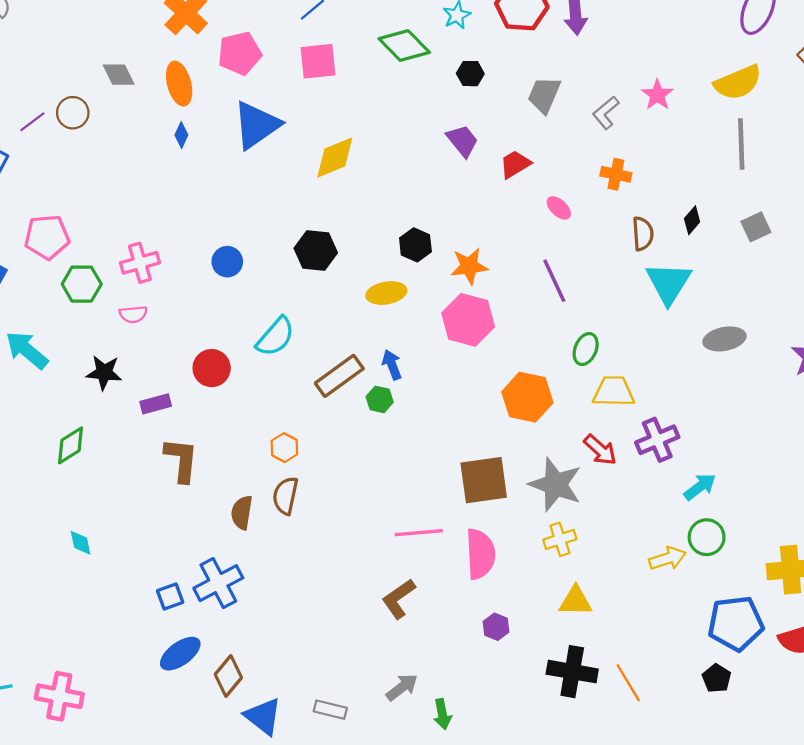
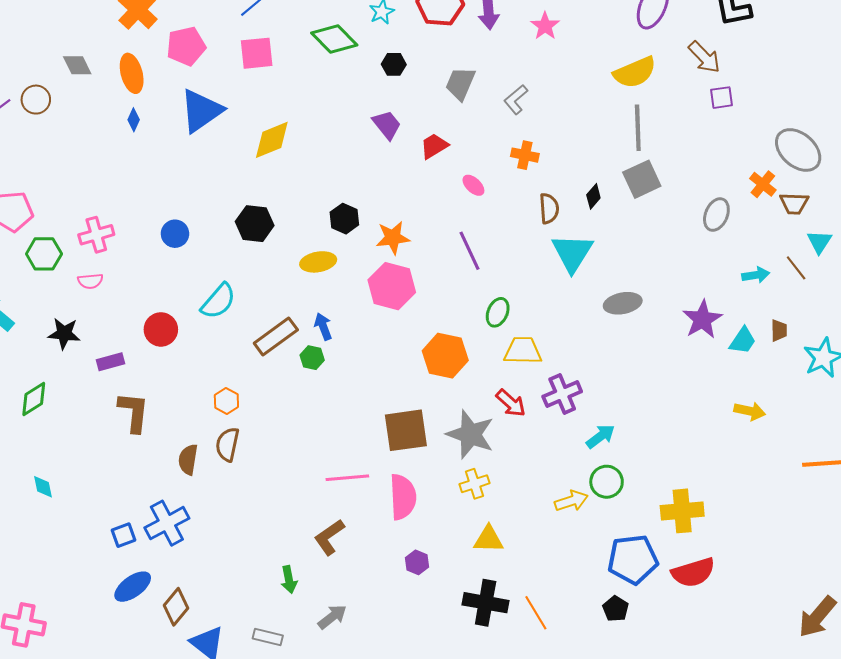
pink star: (657, 95) -> (545, 26), moved
gray square: (756, 227) -> (642, 179), moved, size x1.4
green arrow: (442, 714) -> (289, 580), moved

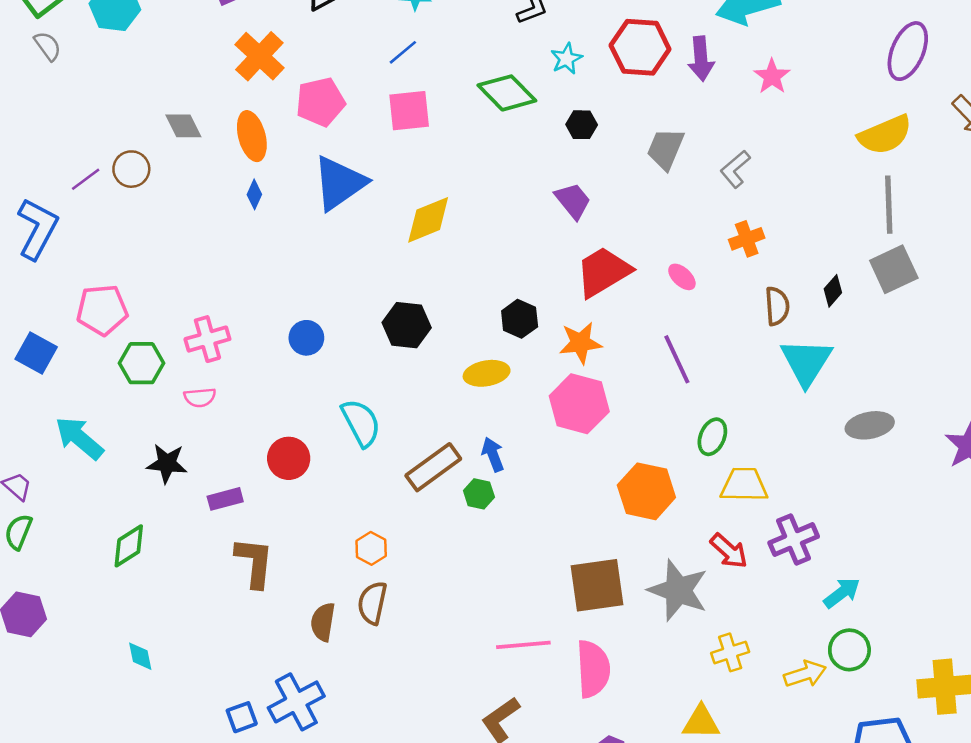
red trapezoid: (434, 146) -> (603, 272), moved, size x1.6
orange cross: (525, 155) -> (747, 239), turned -32
cyan semicircle: (218, 301) -> (361, 423), turned -69
yellow cross: (474, 484) -> (730, 652), moved

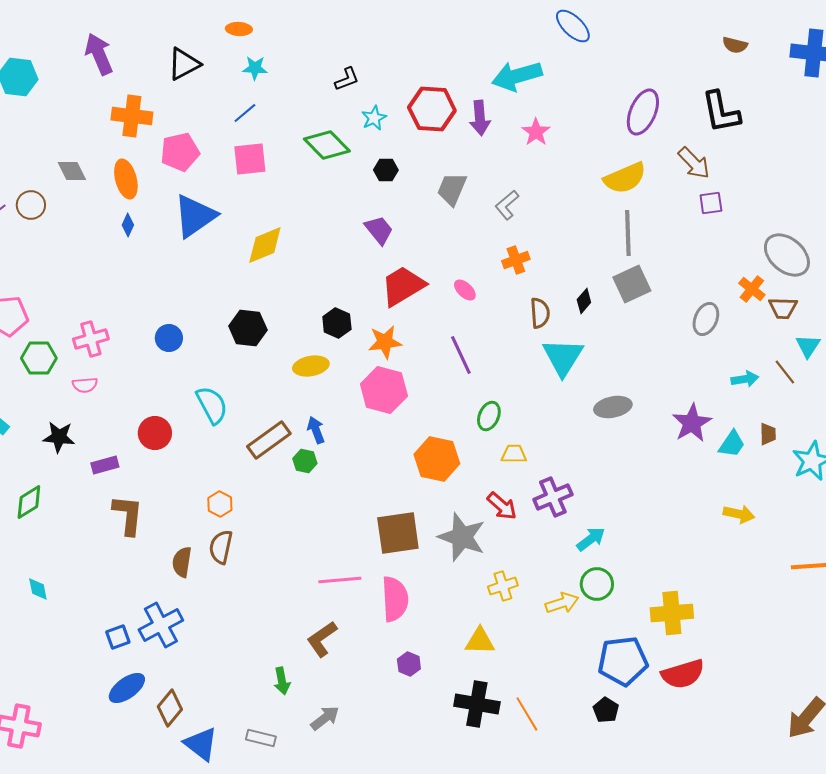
orange cross: (259, 56) -> (132, 116), turned -36
yellow trapezoid: (744, 485) -> (514, 454), size x0.7

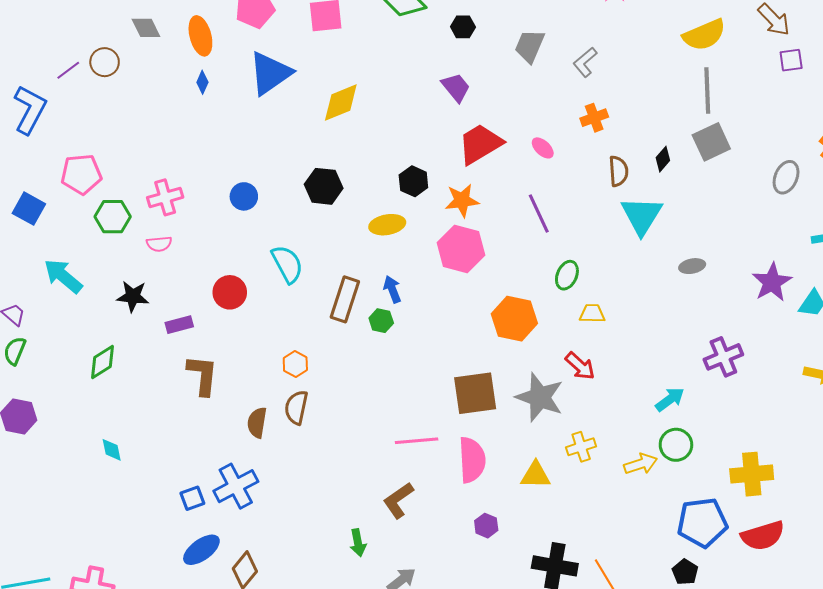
gray ellipse: (613, 407) -> (692, 266), size x0.7
brown rectangle: (269, 440) -> (345, 299), turned -36
purple cross: (553, 497) -> (723, 357), moved
yellow triangle: (480, 641) -> (536, 475), moved

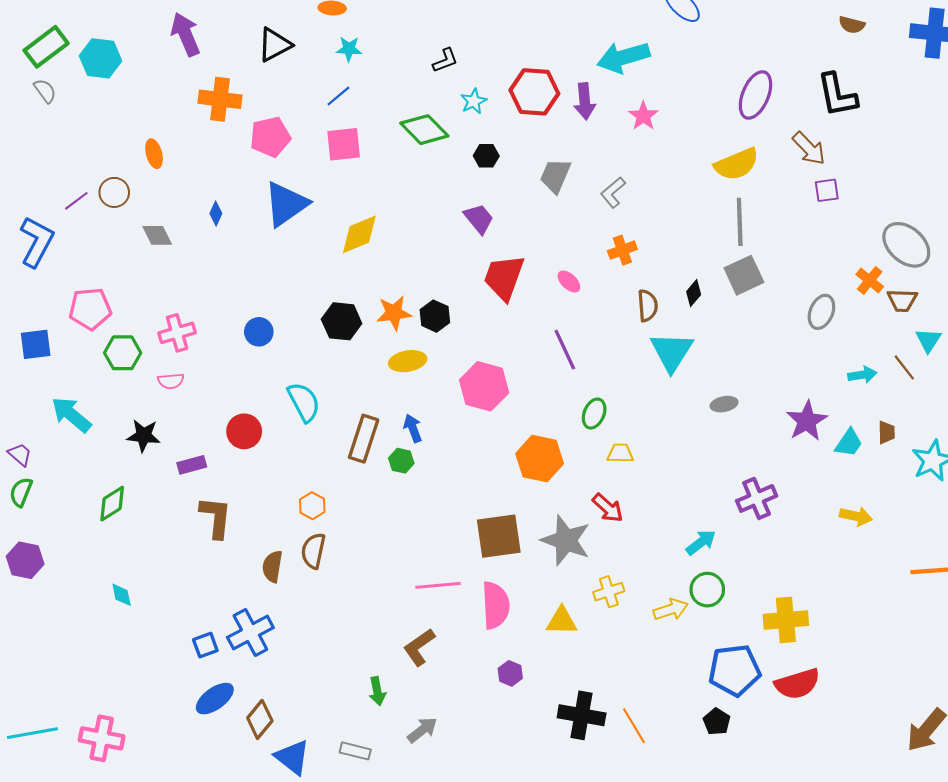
gray diamond: (146, 28) -> (157, 235), moved
orange ellipse: (200, 36) -> (154, 154), moved, size x0.7
red trapezoid: (480, 144) -> (504, 277), turned -39
orange star: (462, 200) -> (394, 313), moved
blue square: (29, 209) -> (36, 344), turned -36

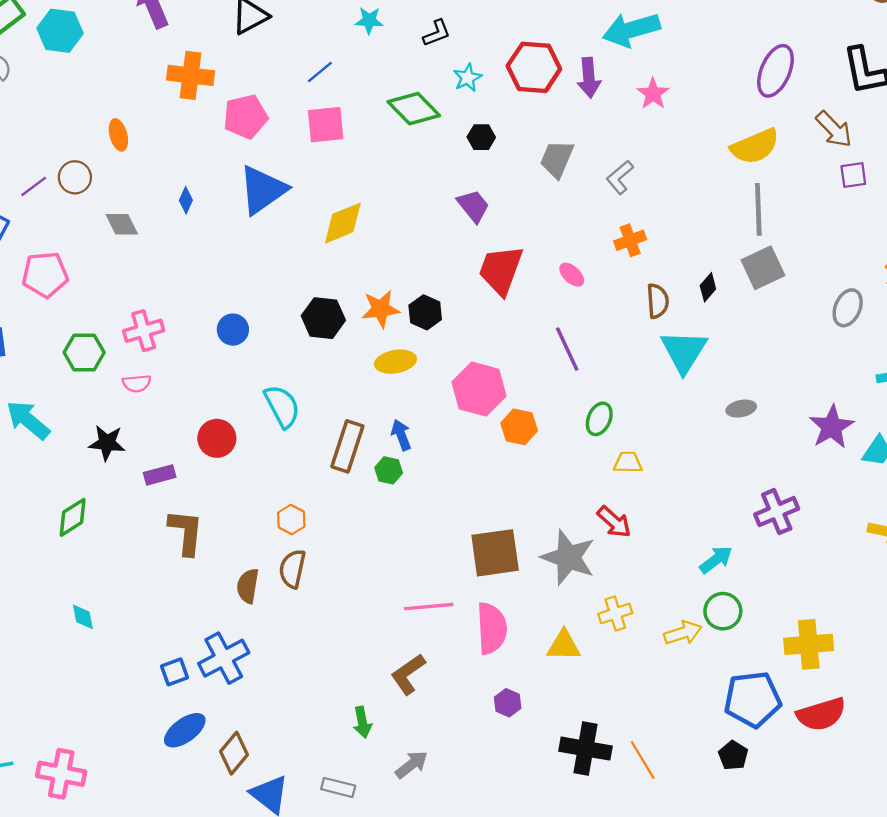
cyan star: (349, 49) -> (369, 20), moved
pink pentagon: (90, 309) -> (45, 275), moved
orange hexagon: (540, 459) -> (519, 427), moved, size x0.7

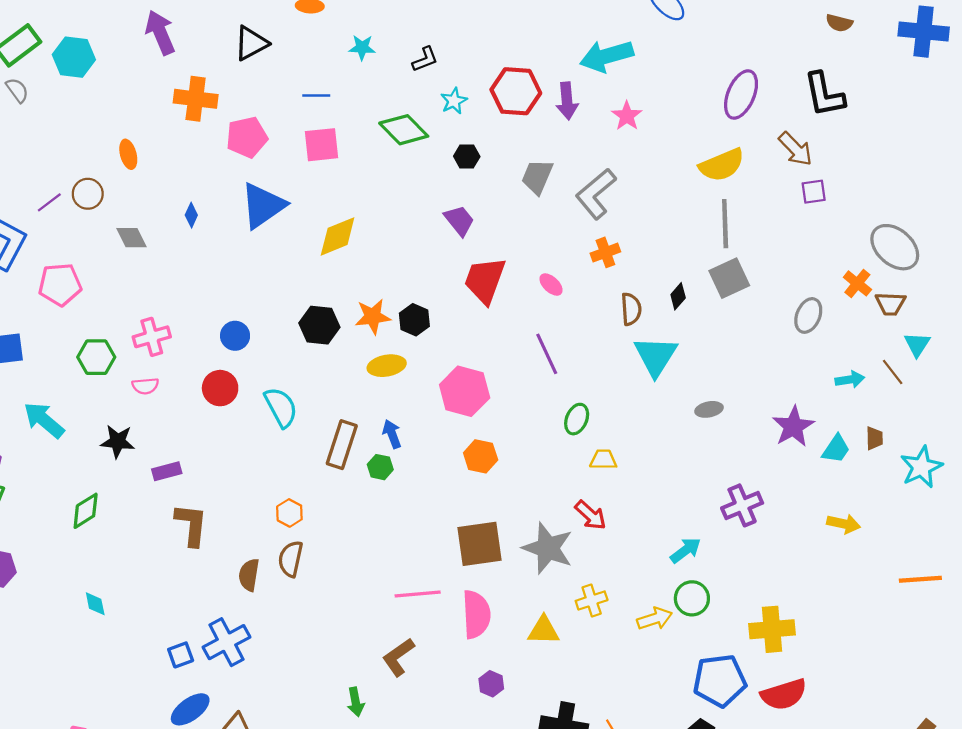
blue line: (320, 72) -> (316, 96), turned 40
gray L-shape: (620, 177) -> (596, 194), size x1.6
orange hexagon: (519, 427) -> (481, 456), moved
red circle: (217, 438) -> (220, 388), moved

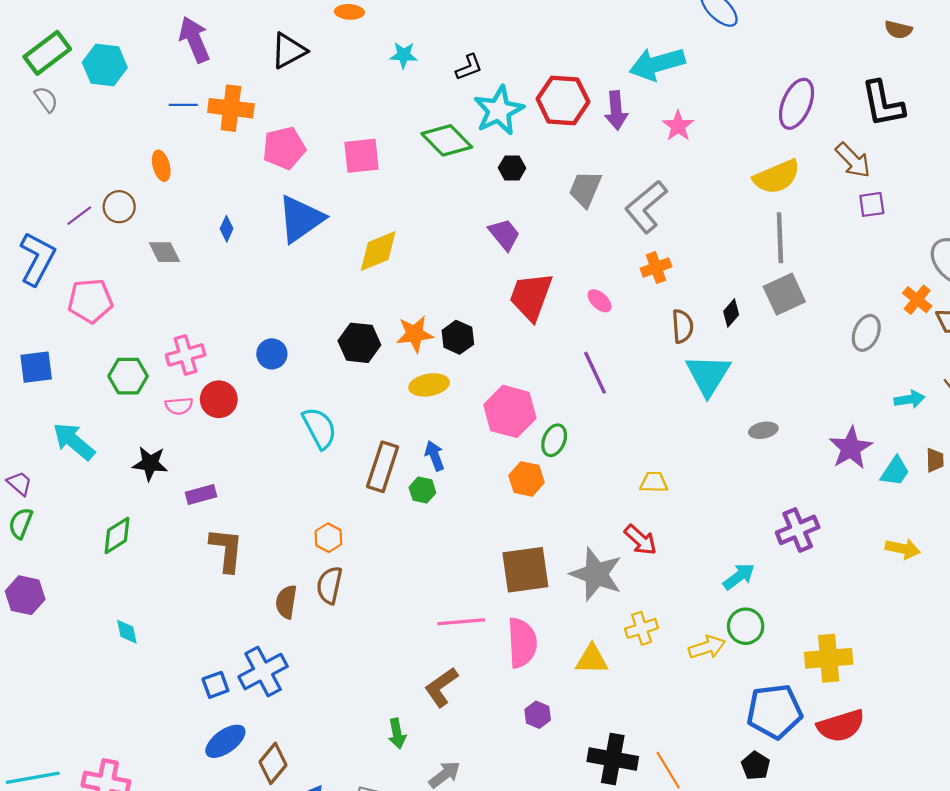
blue line: (316, 96) -> (183, 105), moved
cyan star: (454, 101) -> (499, 110), size x1.8
red circle: (220, 388) -> (219, 399), moved
green ellipse: (577, 419) -> (554, 440), moved

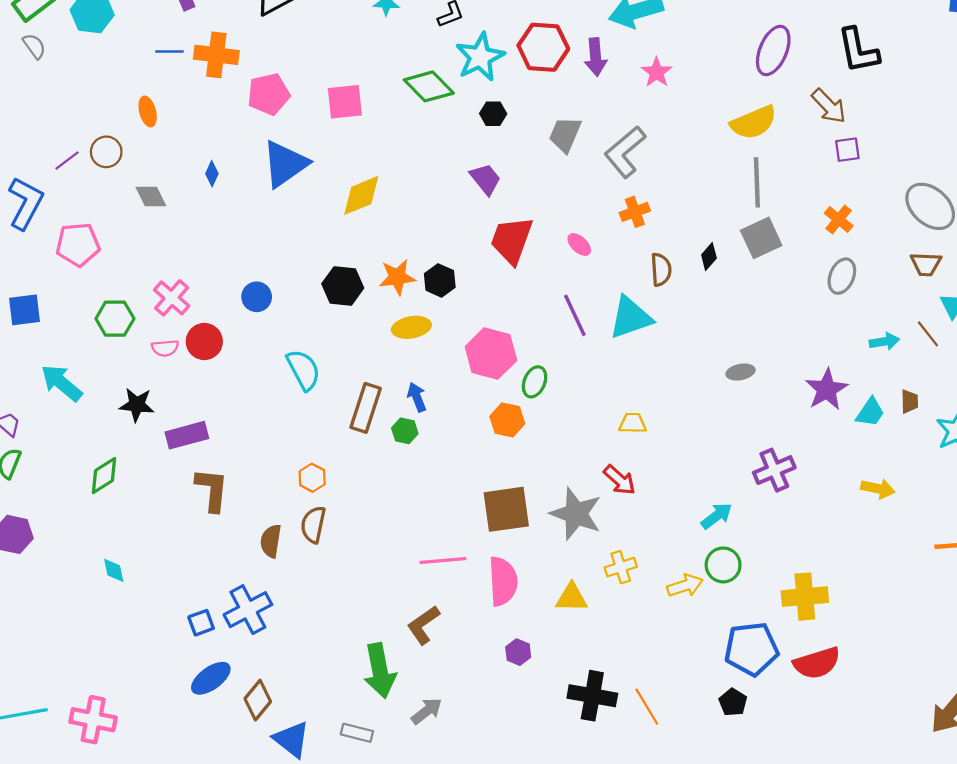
orange cross: (917, 300) -> (839, 219), moved
pink cross: (186, 355) -> (172, 298), turned -33
cyan triangle: (708, 375) -> (630, 318), moved, turned 39
purple rectangle: (201, 494) -> (187, 435), size x1.4
green arrow: (397, 734) -> (380, 671), size x1.8

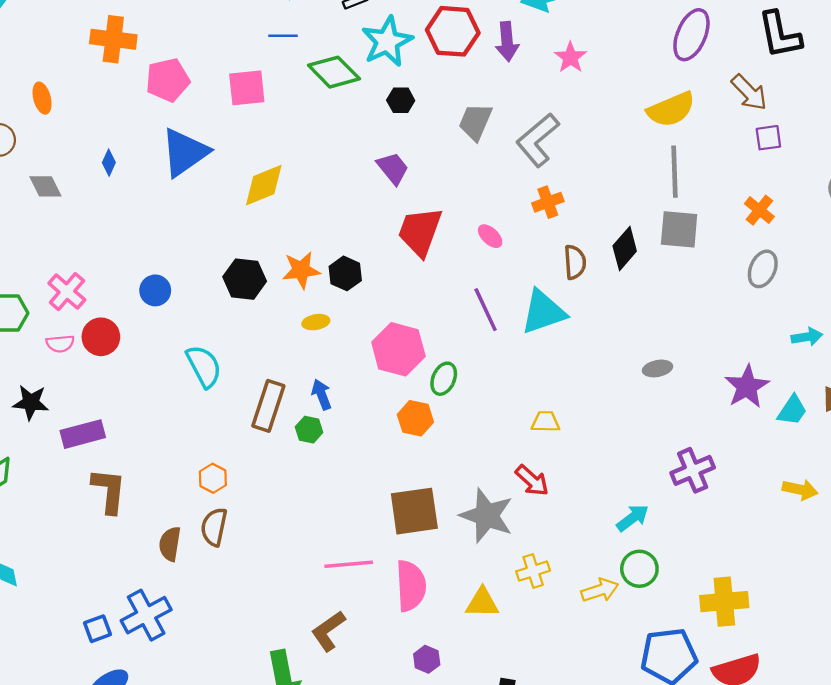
blue line: (169, 52) -> (283, 36), moved
gray square: (761, 238) -> (679, 229), turned 30
black diamond: (709, 256) -> (625, 249), size x1.5
yellow ellipse: (411, 327) -> (316, 322), size x0.7

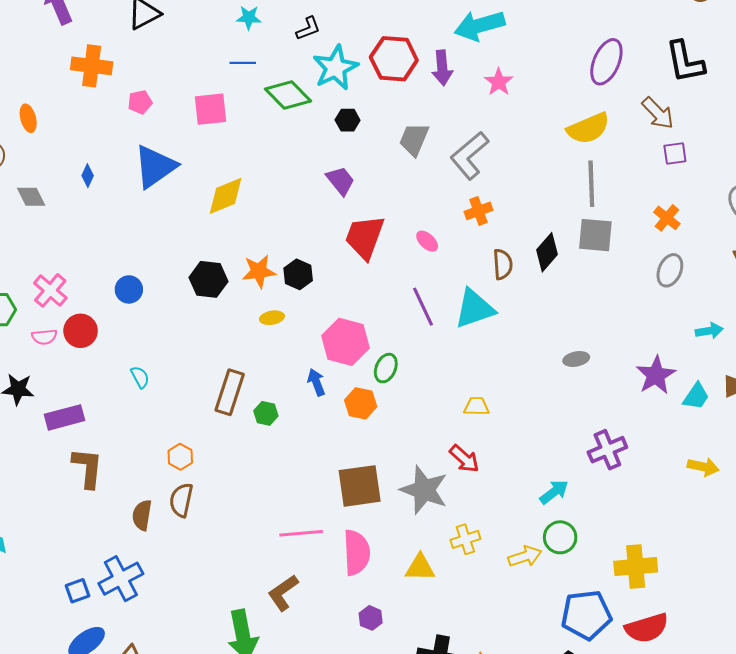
pink pentagon: (168, 80) -> (140, 102), size x0.6
cyan semicircle: (204, 366) -> (140, 377), moved, size x0.6
blue arrow: (322, 395) -> (316, 382), moved

